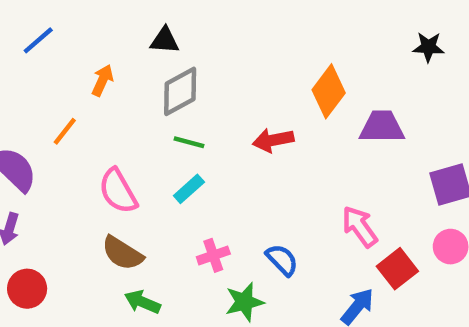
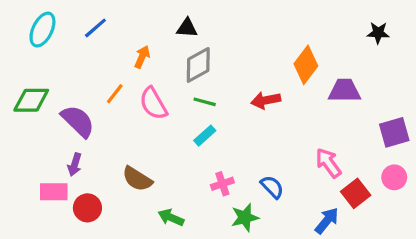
pink semicircle: (118, 191) -> (153, 103), moved
brown semicircle: (122, 253) -> (137, 179), moved

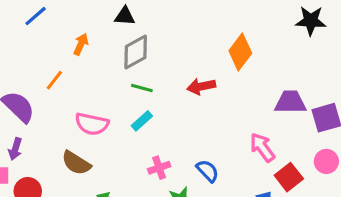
black star: (378, 33) -> (311, 21), size x1.4
purple trapezoid: (344, 91) -> (290, 102), moved
pink semicircle: (153, 103) -> (92, 124), moved, turned -48

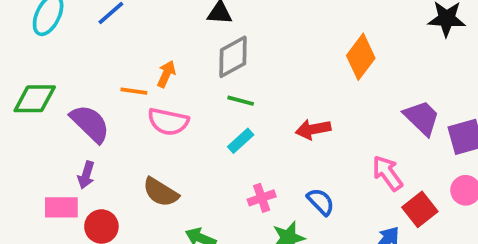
orange arrow: (81, 44) -> (166, 74), moved
orange line: (54, 80) -> (134, 91), turned 60
red arrow: (201, 86) -> (313, 129), moved
purple trapezoid: (290, 102) -> (422, 118), turned 44
pink semicircle: (92, 124) -> (168, 122), moved

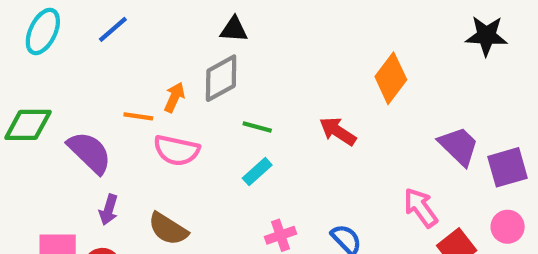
gray diamond: (233, 57) -> (221, 78), moved
red arrow: (313, 129) -> (338, 131), moved, turned 44
purple arrow: (86, 175) -> (109, 210), moved

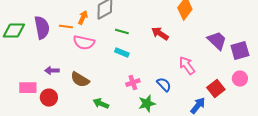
purple semicircle: (90, 152) -> (42, 28), moved, turned 35
cyan rectangle: (257, 172) -> (122, 53), turned 64
pink arrow: (421, 208) -> (187, 66), moved
purple arrow: (109, 210) -> (52, 71), turned 72

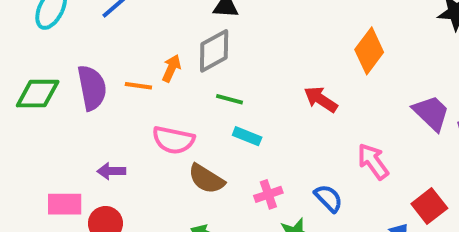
green line: (122, 32) -> (230, 99), moved
pink semicircle: (84, 43) -> (173, 140), moved
brown semicircle: (80, 80) -> (206, 179), moved

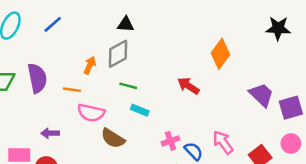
orange line: (138, 86) -> (72, 90), moved
pink arrow: (373, 161) -> (223, 142), moved
pink cross: (268, 194) -> (170, 141), moved

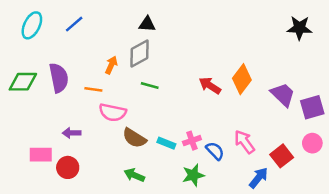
orange diamond: (220, 54) -> (242, 79), moved
cyan rectangle: (140, 110) -> (166, 143), moved

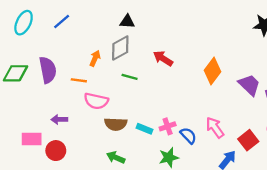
red arrow: (210, 86) -> (163, 58), moved
brown semicircle: (134, 138) -> (116, 124), turned -30

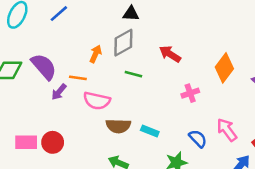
purple semicircle: (48, 70) -> (44, 67), turned -30
purple arrow: (59, 119) -> (59, 92), moved, turned -49
pink cross: (168, 126) -> (190, 93), moved
red circle: (56, 151) -> (53, 142), moved

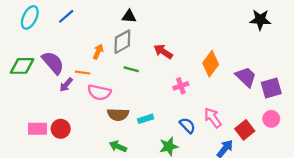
cyan rectangle: (150, 131) -> (146, 119), turned -40

